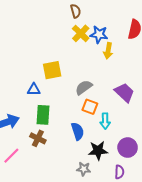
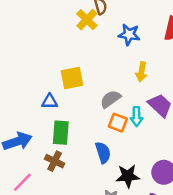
yellow cross: (81, 33) -> (87, 20), moved
yellow arrow: (108, 51) -> (141, 72), moved
cyan arrow: (105, 121) -> (136, 116), moved

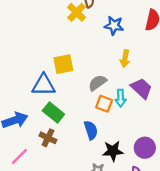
blue triangle: (50, 102) -> (44, 85), size x1.6
green rectangle: (61, 133) -> (53, 112), turned -55

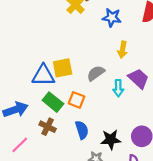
yellow square: (63, 64) -> (63, 68), moved
orange square: (104, 104) -> (76, 100), moved
blue semicircle: (91, 130) -> (82, 130), moved

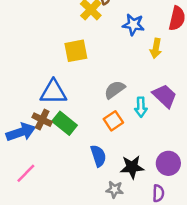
yellow arrow: (123, 50) -> (156, 48), moved
yellow square: (63, 68) -> (76, 51), moved
orange square: (76, 100) -> (113, 121), moved, turned 35
brown cross: (48, 127) -> (42, 120), moved

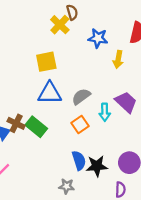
blue triangle: (53, 92) -> (50, 93), moved
blue semicircle: (98, 156) -> (79, 160), moved
gray star: (115, 190) -> (67, 186), moved

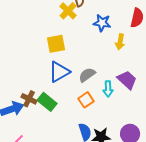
blue triangle: (50, 93) -> (59, 72), turned -30

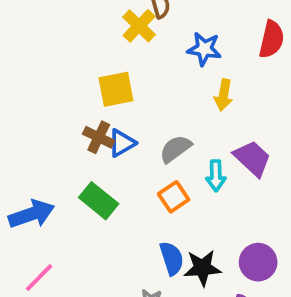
yellow arrow: (120, 42) -> (224, 95), moved
blue triangle: (59, 72) -> (122, 143), size x0.7
brown cross: (29, 99) -> (99, 137), moved

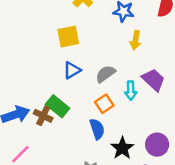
brown cross: (99, 137) -> (43, 116), moved
blue semicircle: (172, 258) -> (97, 129), moved
black star: (202, 268) -> (122, 148), turned -30

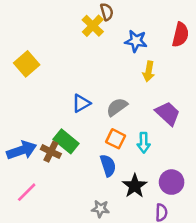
yellow square: (68, 37) -> (27, 64), moved, turned -30
cyan arrow: (131, 91) -> (144, 143), moved
orange square: (104, 104) -> (116, 139), turned -30

